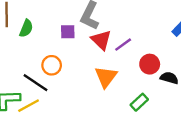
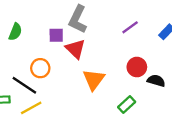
red triangle: (101, 40) -> (76, 49), moved
purple line: (123, 45) -> (130, 27), moved
yellow line: (29, 106) -> (31, 108), moved

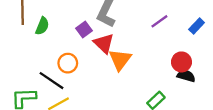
purple square: (56, 35) -> (84, 29), turned -35
red circle: (137, 67) -> (181, 62), moved
orange triangle: (94, 80) -> (120, 60), moved

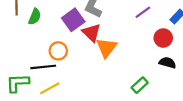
purple square: (84, 29) -> (73, 20), size x1.5
red circle: (181, 62) -> (163, 38), moved
black line: (52, 81) -> (43, 67), turned -40

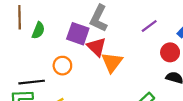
purple square: (73, 20) -> (78, 34), turned -35
black line: (43, 67) -> (32, 82), moved

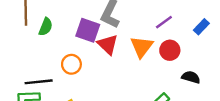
red circle: (170, 52) -> (170, 50), moved
orange triangle: (112, 62) -> (142, 47), moved

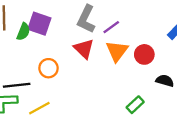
purple line: (164, 22) -> (111, 27), moved
purple square: (88, 30) -> (39, 24), moved

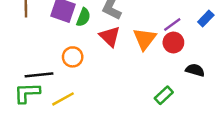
purple line: (111, 27) -> (172, 24), moved
green semicircle: (23, 32) -> (83, 17), moved

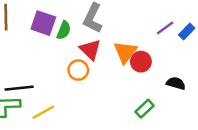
purple line: (172, 24) -> (165, 28), moved
red circle: (173, 42) -> (141, 62), moved
orange circle: (73, 57) -> (78, 70), moved

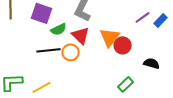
green semicircle: (64, 30) -> (59, 29), moved, turned 42
black line: (19, 88) -> (49, 50), moved

